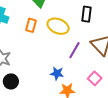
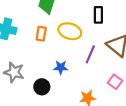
blue star: (57, 73) -> (61, 67), moved
black circle: (11, 81) -> (42, 87), moved

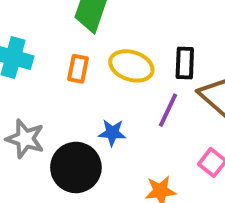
black rectangle: (98, 15) -> (185, 63), moved
black circle: (42, 87) -> (76, 167), size x1.6

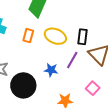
blue star: (112, 133) -> (51, 70), moved

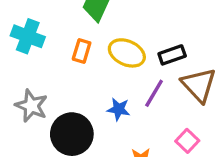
black rectangle: (83, 37) -> (172, 55), turned 63

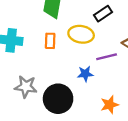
black rectangle: (172, 55) -> (103, 14), moved
purple line: (154, 93) -> (107, 57), turned 60

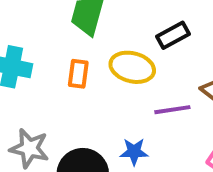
blue star: (85, 74) -> (134, 152), moved

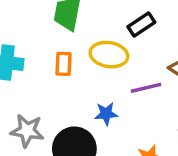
blue star: (134, 152) -> (106, 114), moved

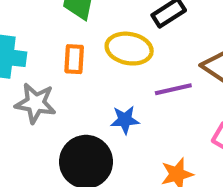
gray star: (27, 131) -> (36, 103), moved

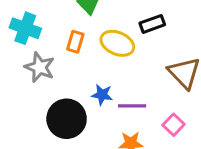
purple line: (173, 89) -> (132, 106), moved

